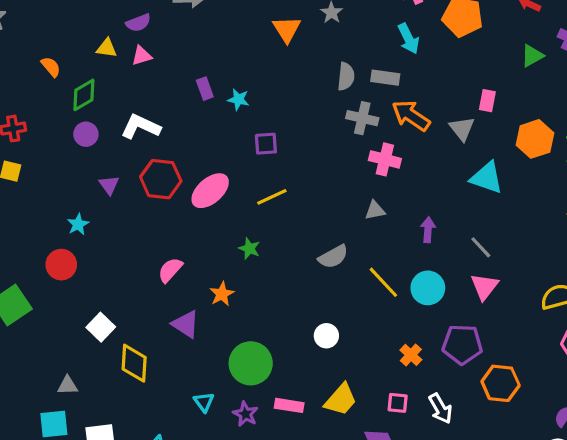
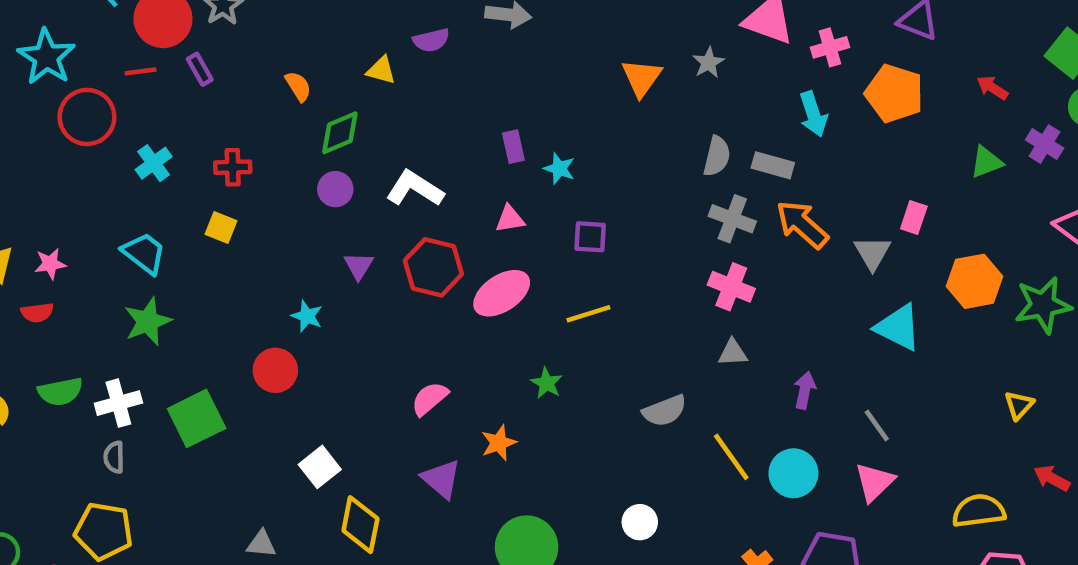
pink triangle: (142, 56) -> (510, 219), moved
pink cross: (385, 159) -> (731, 287), moved
cyan star: (78, 224) -> (307, 316), turned -30

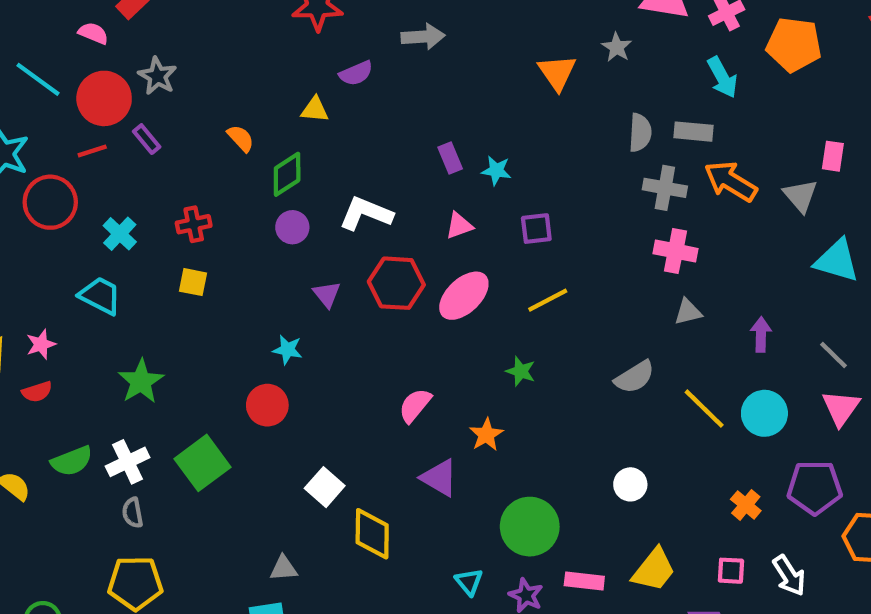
cyan trapezoid: (144, 253) -> (100, 296), moved

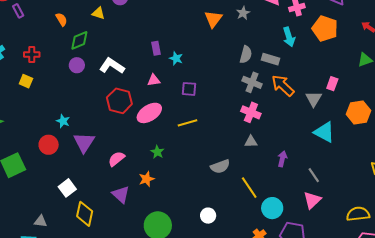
purple triangle: (327, 294) -> (84, 142), moved, size x1.6
green star: (521, 371) -> (157, 152), moved
cyan circle: (764, 413) -> (272, 208), moved

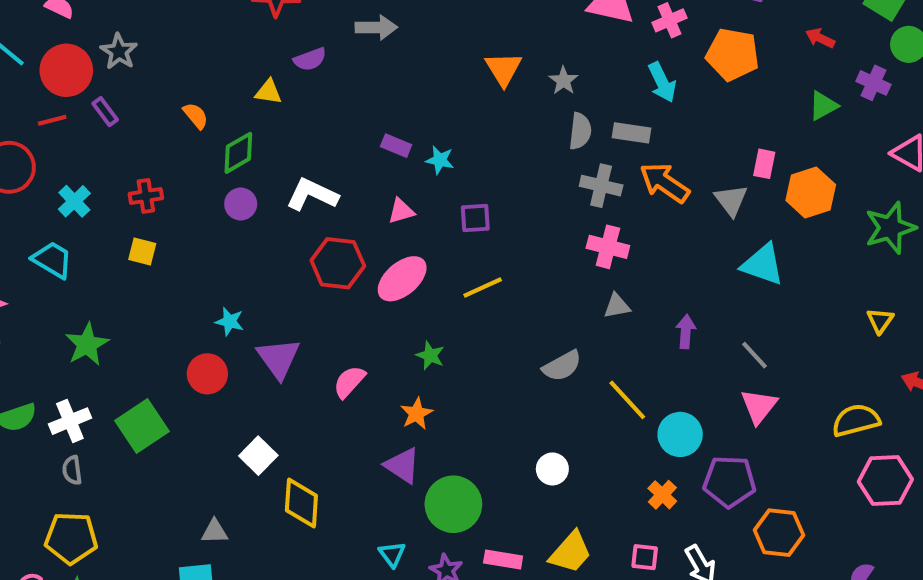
gray star: (243, 13) -> (563, 81), moved
purple rectangle: (156, 48) -> (396, 146), turned -48
orange hexagon: (358, 112) -> (811, 192), moved
purple triangle: (121, 194) -> (402, 466), moved

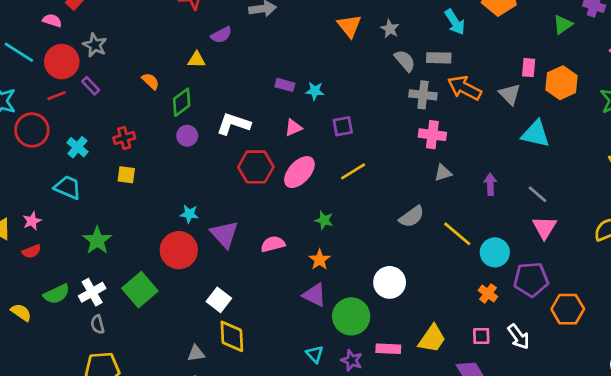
gray semicircle: (580, 131) -> (405, 61), turned -40
red circle: (207, 374) -> (179, 250), size x1.4
pink semicircle: (349, 382) -> (273, 244), turned 40
white circle: (552, 469) -> (390, 282), moved, size x1.5
yellow diamond: (301, 503) -> (232, 336), moved

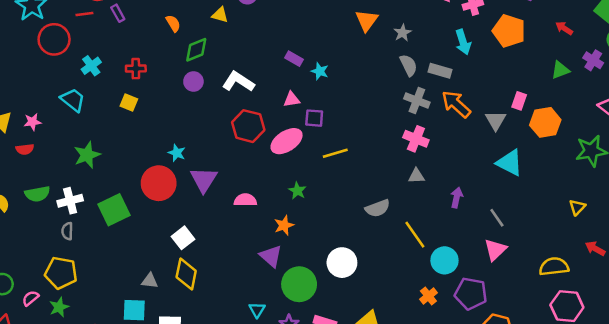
purple square: (343, 126) -> (314, 118), moved

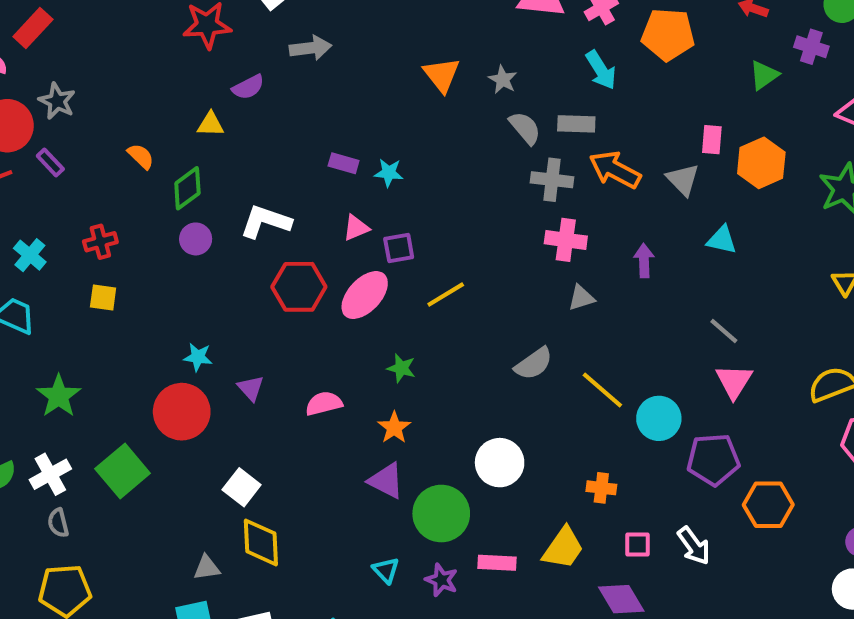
cyan triangle: (510, 163) -> (722, 240), size x0.7
purple triangle: (204, 180) -> (251, 388), size x0.6
purple arrow: (457, 198) -> (644, 261), moved
orange cross: (428, 296) -> (601, 488), moved, turned -30

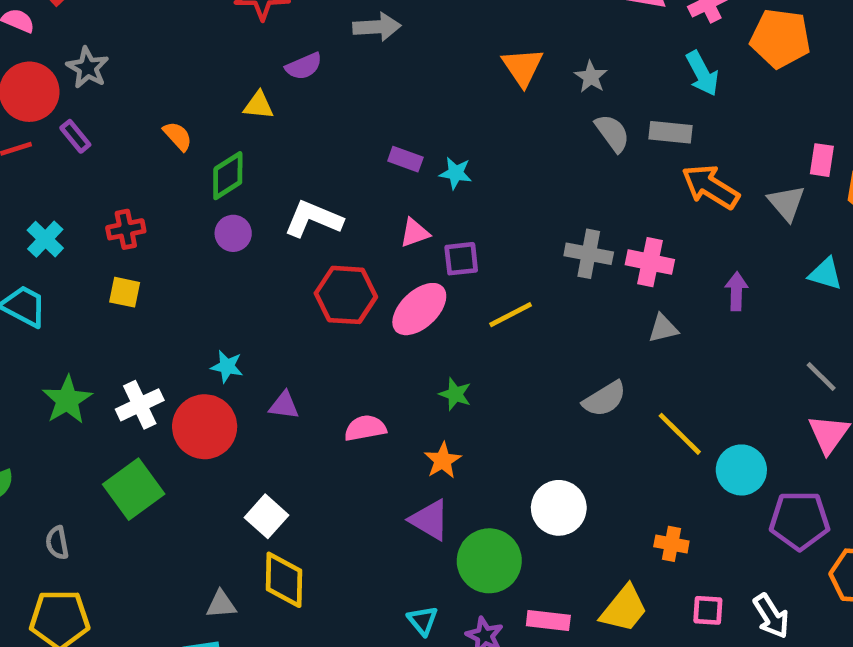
gray cross: (552, 180) -> (589, 254), moved
purple triangle: (251, 388) -> (284, 405), turned -44
white cross: (50, 474) -> (140, 405), moved

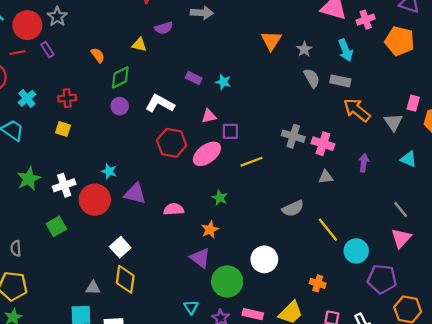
cyan arrow: (702, 73) -> (345, 50), moved
purple rectangle: (405, 159) -> (194, 78), moved
cyan star: (456, 173) -> (223, 82), moved
purple triangle: (284, 405) -> (135, 194), size x1.5
green square: (134, 489) -> (56, 226), size x0.7

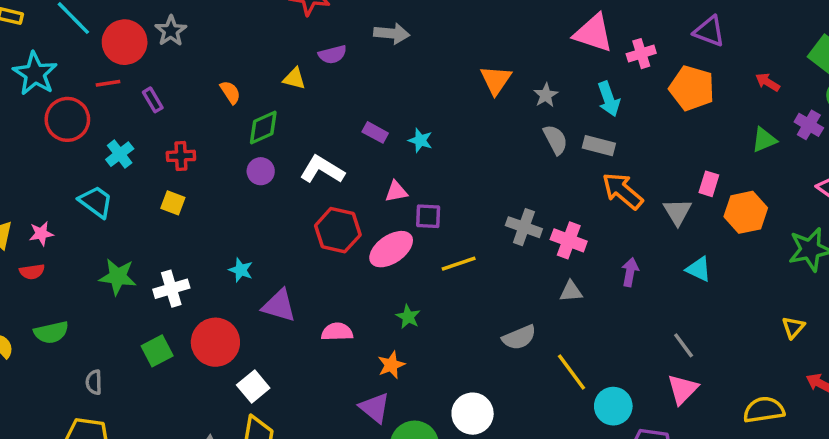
purple rectangle: (47, 50) -> (153, 100), moved
green star: (29, 179) -> (118, 277), turned 30
red circle: (95, 200) -> (215, 342), moved

